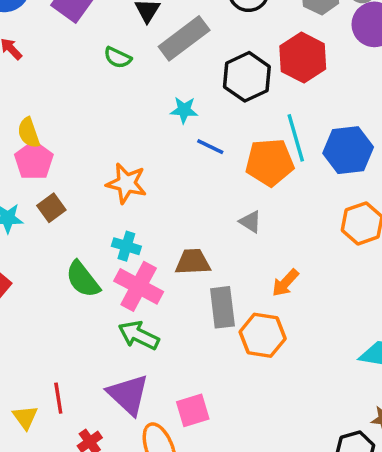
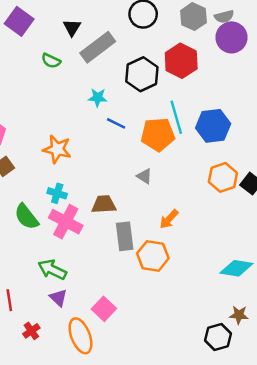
green arrow: (139, 335) -> (52, 269), moved
purple triangle: (128, 395) -> (58, 298), size x0.6
pink square: (193, 410) -> (104, 309), turned -30

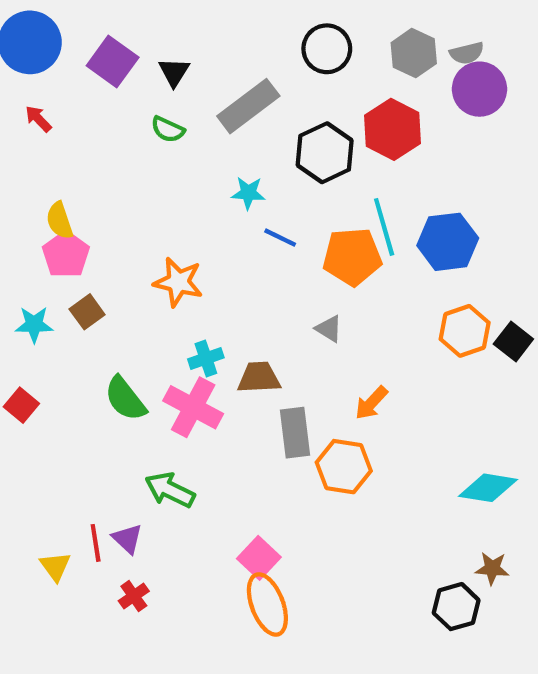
black triangle: (72, 28) -> (174, 72), moved
cyan cross: (57, 193) -> (206, 358), moved, turned -36
purple triangle: (58, 298) -> (127, 539), moved
orange ellipse: (80, 336) -> (267, 604), moved

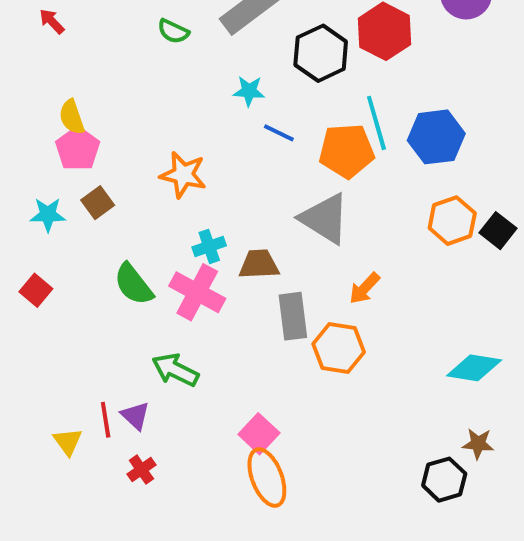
gray triangle: (329, 329) -> (325, 219), size x2.0

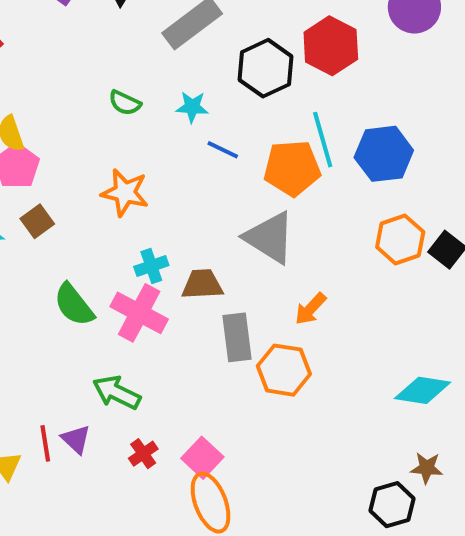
green semicircle: (173, 31) -> (125, 103), moved
red cross: (141, 470) -> (143, 454), moved

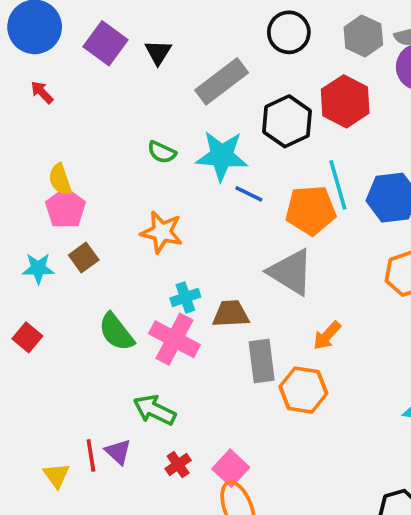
cyan star: (192, 107) -> (222, 156), size x1.8

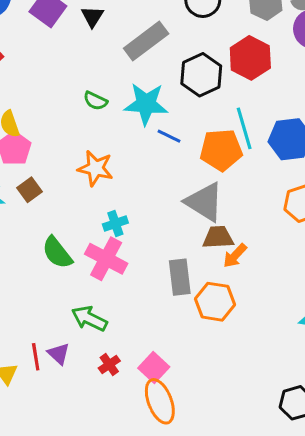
brown trapezoid: (231, 314) -> (218, 237), moved

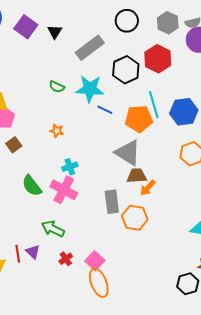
orange star: (95, 168) -> (57, 131), size x0.6

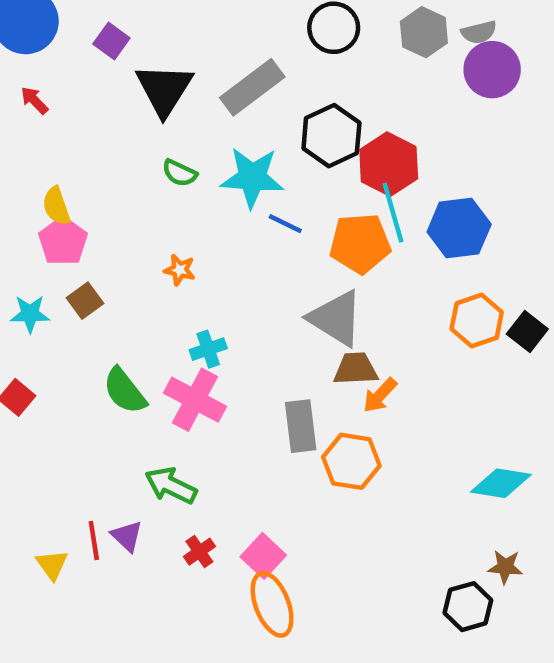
purple square: (26, 27) -> (111, 41), size x0.7
black triangle: (55, 32) -> (164, 89), moved, size x1.8
red hexagon: (158, 59) -> (389, 164), moved

